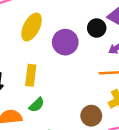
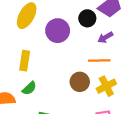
brown circle: (91, 116) -> (80, 82), moved

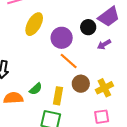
orange line: (99, 60) -> (69, 61), moved, turned 42
yellow rectangle: (25, 61) -> (58, 96), moved

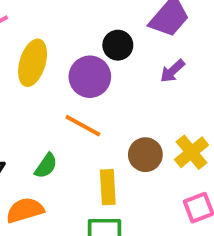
black circle: (88, 27) -> (118, 45), moved
orange line: (69, 61) -> (83, 126), moved
green semicircle: (36, 89) -> (46, 166), moved

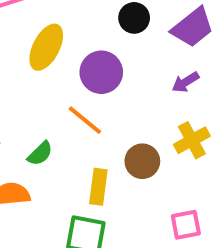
black circle: (118, 45) -> (134, 18), moved
yellow cross: (192, 152) -> (192, 140), moved

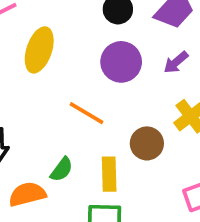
purple circle: (101, 72) -> (121, 62), moved
green semicircle: (40, 154) -> (62, 169), moved

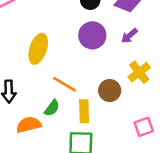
yellow ellipse: (39, 50) -> (38, 49), moved
orange line: (86, 113) -> (65, 84), moved

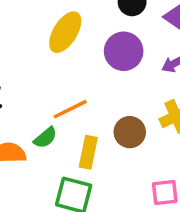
yellow ellipse: (38, 49) -> (65, 32), moved
orange line: (65, 84) -> (70, 109), turned -70

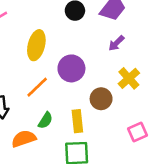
purple circle: (124, 51) -> (71, 68), moved
orange line: (70, 109) -> (37, 87), moved

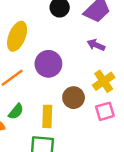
purple arrow: (116, 43) -> (96, 45), turned 60
pink square: (137, 132) -> (105, 111), moved

